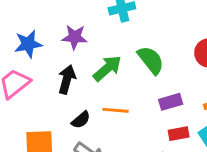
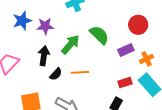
blue star: (28, 44) -> (22, 21), moved
purple rectangle: (171, 102) -> (126, 50), moved
black semicircle: (81, 120) -> (56, 74), moved

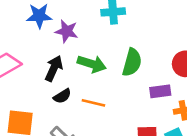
green semicircle: (99, 35) -> (132, 62), turned 45
green arrow: (70, 44) -> (92, 64), turned 50

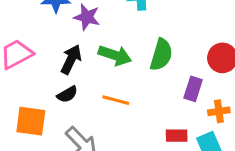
purple rectangle: (160, 91) -> (193, 89), turned -66
black semicircle: (62, 96) -> (67, 94), moved

